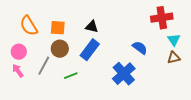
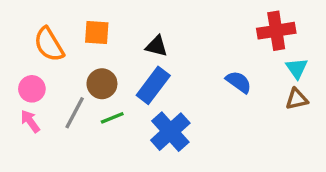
orange square: (58, 28) -> (97, 32), moved
blue cross: (124, 74) -> (170, 132), moved
green line: (71, 76) -> (112, 118), moved

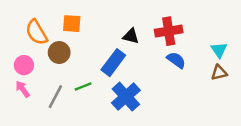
red cross: (276, 31) -> (169, 31), moved
black triangle: (157, 46) -> (131, 36), moved
brown circle: (102, 84) -> (59, 53), moved
gray line: (75, 113) -> (55, 97), moved

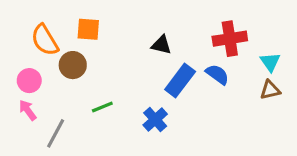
red cross: (169, 31) -> (230, 39), moved
blue rectangle: (113, 63) -> (180, 81), moved
gray line: (55, 97) -> (56, 133), moved
blue cross: (126, 97) -> (155, 119), size x0.7

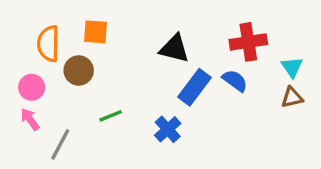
orange semicircle: (45, 40) -> (48, 44), turned 32
black triangle: (161, 45) -> (174, 49), size x1.4

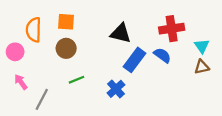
brown circle: (79, 70) -> (66, 48), moved
pink circle: (32, 87) -> (15, 52), moved

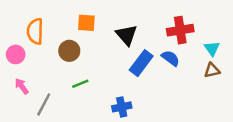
orange square: (66, 22) -> (86, 23), moved
black triangle: (121, 33) -> (127, 35), turned 35
blue cross: (116, 89) -> (122, 107), moved, turned 30

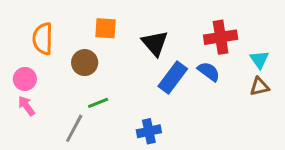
pink circle: (16, 54) -> (25, 79), moved
gray line: (44, 104) -> (74, 128), moved

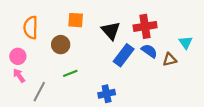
red cross: (221, 37) -> (145, 26), moved
brown triangle: (259, 86) -> (170, 60), moved
gray line: (74, 128) -> (39, 92), moved

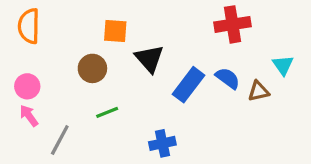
red cross: (145, 26) -> (232, 24), moved
orange semicircle: (31, 27) -> (29, 26), moved
black triangle: (111, 31) -> (149, 59), moved

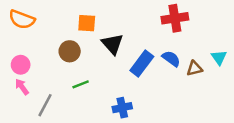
orange semicircle: (29, 26) -> (22, 19), turned -70
cyan triangle: (283, 65) -> (219, 57), moved

